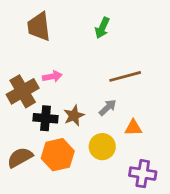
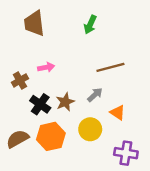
brown cross: (23, 91) -> (20, 80), size x0.6
black cross: (46, 118) -> (40, 104), turned 30
orange triangle: (133, 128) -> (118, 113), turned 35

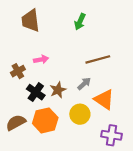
orange triangle: (118, 113) -> (104, 99), size x1.5

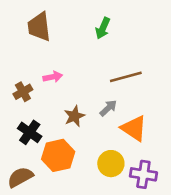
black cross: (36, 92) -> (30, 132), moved
yellow circle: (80, 114) -> (111, 164), moved
brown semicircle: (16, 123) -> (20, 177), moved

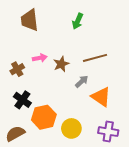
brown star: (74, 116) -> (61, 64), moved
yellow circle: (111, 164) -> (71, 128), moved

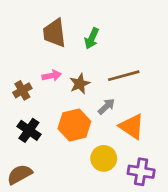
brown trapezoid: (30, 20) -> (54, 33), moved
green arrow: (78, 21) -> (92, 38), moved
orange hexagon: (44, 117) -> (74, 125), moved
yellow circle: (71, 128) -> (104, 158), moved

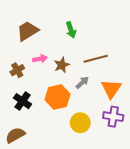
brown trapezoid: (54, 33) -> (28, 31), moved, turned 65
green arrow: (92, 38) -> (71, 30), turned -42
orange triangle: (132, 126) -> (111, 89), moved, turned 30
purple cross: (141, 172) -> (113, 117), moved

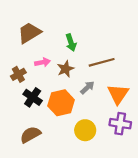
green arrow: (71, 30) -> (71, 43), moved
black cross: (22, 101) -> (33, 97), moved
brown semicircle: (15, 135) -> (30, 135), moved

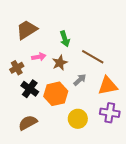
brown line: (102, 62) -> (93, 57), turned 45
orange triangle: (118, 94) -> (108, 86), turned 45

